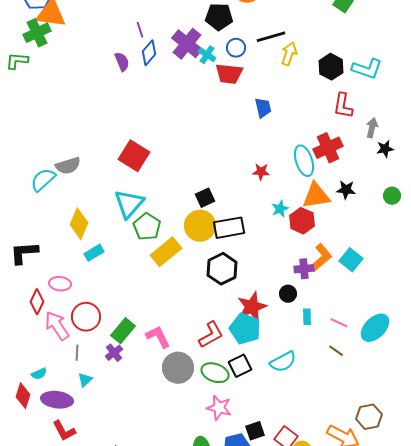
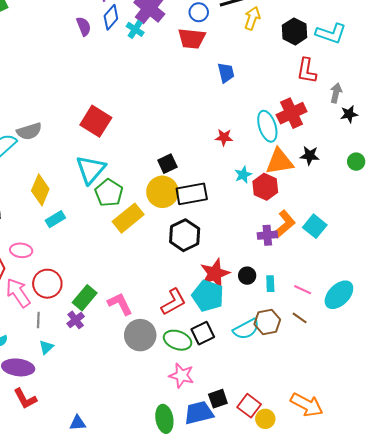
cyan cross: (207, 55) -> (135, 29), moved
black circle: (288, 294) -> (247, 276), moved
brown hexagon: (369, 417) -> (267, 322), moved

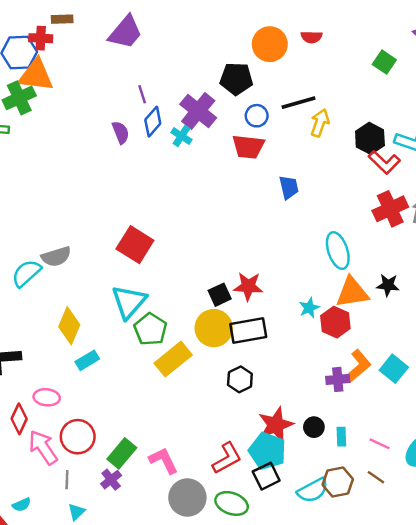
red L-shape: (307, 71) -> (384, 162), moved, turned -56
red cross: (292, 113) -> (390, 209), moved
red star: (224, 137) -> (248, 286), moved, size x1.4
black hexagon: (185, 235) -> (240, 379), size x0.7
black square: (203, 333) -> (266, 476), moved

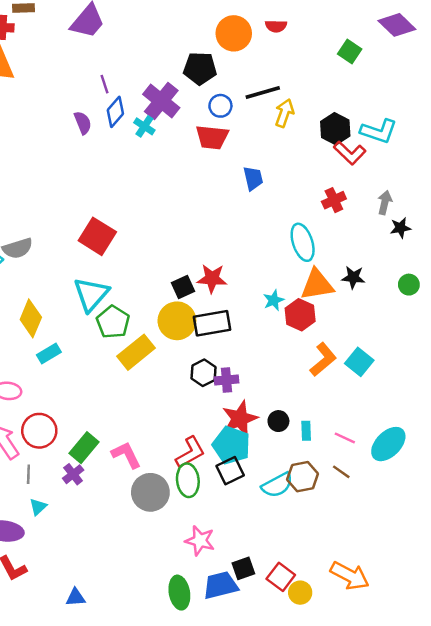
red cross: (390, 209) -> (334, 200), moved, size x0.7
purple cross: (338, 379) -> (226, 380), moved
green ellipse: (232, 503) -> (188, 480), moved, turned 64

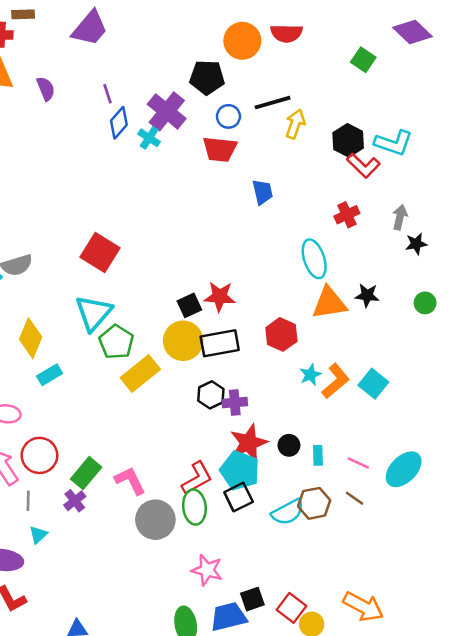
red semicircle: (276, 26) -> (286, 33), size x1.4
purple semicircle: (83, 123) -> (46, 89), moved
cyan star: (274, 300) -> (310, 375), moved
red hexagon: (300, 315) -> (281, 334), moved

